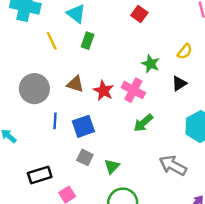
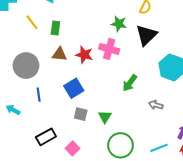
green rectangle: (88, 41) -> (55, 28), moved
black triangle: (179, 83) -> (146, 35), size x1.6
blue line: (55, 121) -> (39, 95), moved
green arrow: (143, 123) -> (130, 83), moved
gray arrow: (173, 165) -> (156, 105), size x0.6

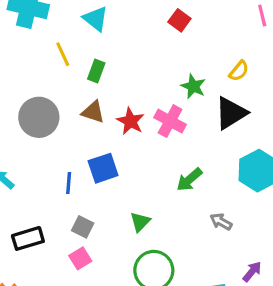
blue line: (39, 95) -> (69, 183), moved
gray square: (81, 114) -> (83, 227), moved
black rectangle: (46, 137) -> (28, 238), moved

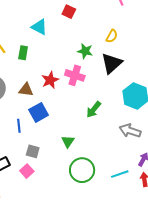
cyan triangle: (96, 19) -> (39, 27), moved
brown triangle: (93, 112) -> (26, 90), moved
red star: (130, 121) -> (50, 80), turned 30
gray arrow: (221, 222) -> (130, 131), moved, size x1.5
pink square: (80, 258) -> (27, 171), moved

